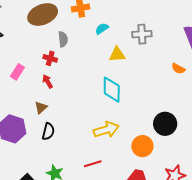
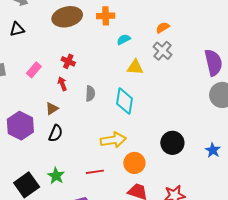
gray cross: (142, 34) -> (163, 51), turned 36
gray semicircle: (63, 39) -> (90, 94), moved
orange semicircle: (178, 69) -> (163, 28), moved, turned 112
orange circle: (142, 146) -> (134, 163), moved

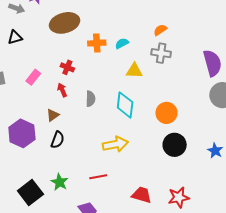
orange cross: (106, 16) -> (97, 43), moved
gray cross: (163, 51) -> (161, 53), turned -30
orange circle: (134, 163) -> (166, 113), moved

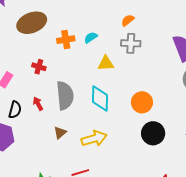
red arrow: (62, 90) -> (38, 104), moved
gray semicircle: (90, 99) -> (65, 96), size x1.8
brown triangle: (53, 115) -> (60, 133), moved
black semicircle: (57, 140) -> (15, 110), moved

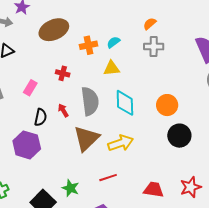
yellow triangle: (106, 63) -> (112, 68), moved
brown triangle: (60, 133) -> (86, 138), size x2.0

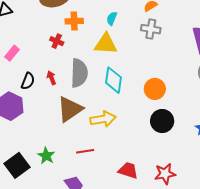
cyan semicircle: (113, 42) -> (112, 18), turned -40
orange cross: (89, 45) -> (74, 21), moved
yellow triangle: (112, 68) -> (106, 44), size x1.4
pink rectangle: (30, 88) -> (12, 53), moved

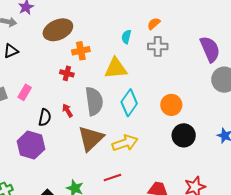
cyan semicircle: (112, 18) -> (126, 37), moved
cyan diamond: (114, 80) -> (129, 103), turned 36

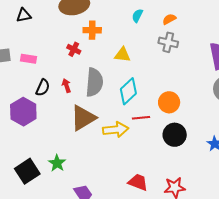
cyan semicircle: (126, 37) -> (137, 16), moved
yellow triangle: (116, 68) -> (122, 55), size x0.7
pink rectangle: (25, 92) -> (28, 59), turned 56
red line: (112, 178) -> (141, 118), moved

